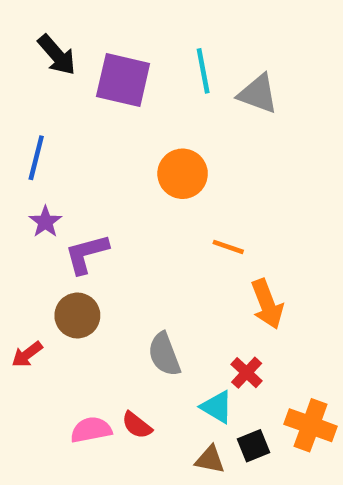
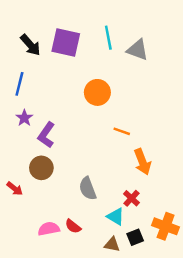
black arrow: (57, 55) -> (30, 45), moved
purple L-shape: (87, 254) -> (46, 135), turned -40
red arrow: (27, 354) -> (15, 189), turned -105

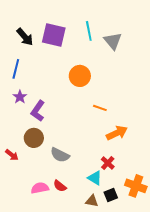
gray triangle: (138, 50) -> (113, 41), turned 30
orange arrow: (142, 162) -> (117, 133), turned -95
gray semicircle: (88, 189) -> (60, 155), moved, turned -42

